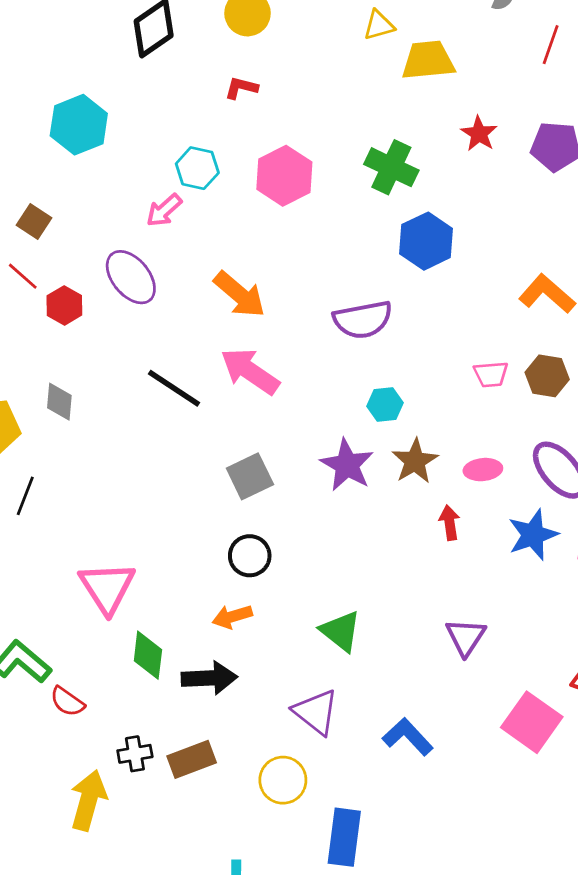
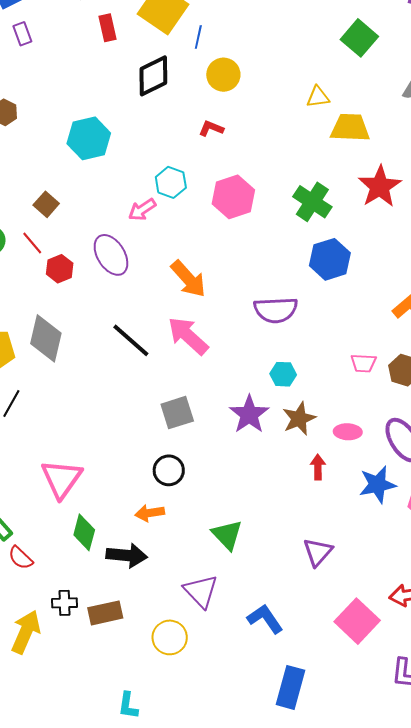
red star: (479, 134) -> (380, 186), size x1.6
gray diamond: (59, 402) -> (46, 338), size x1.6
blue rectangle: (344, 837) -> (290, 687), moved

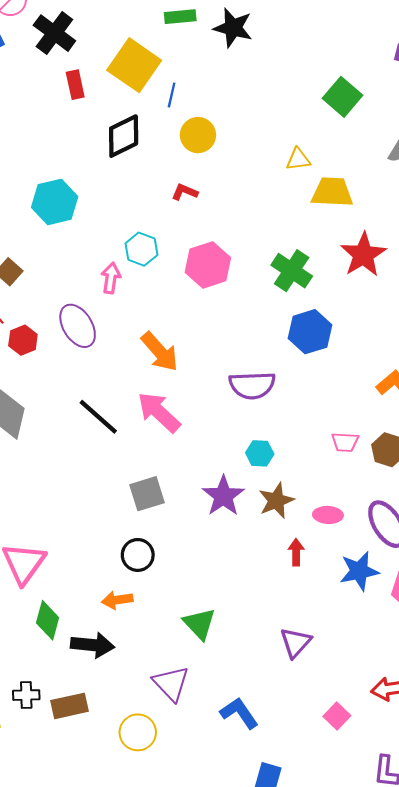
pink arrow: (142, 210) -> (111, 278), turned 132
pink square: (357, 621) -> (337, 716), size x0.6

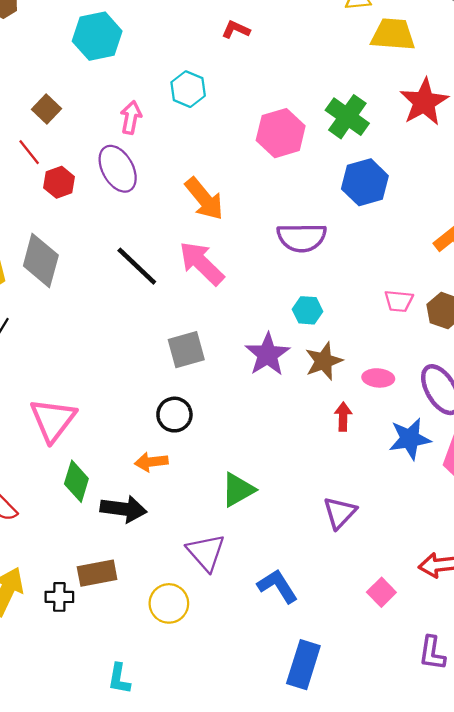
pink hexagon: (208, 265) -> (281, 133), moved
pink arrow: (111, 278) -> (131, 117), moved
green triangle: (199, 624) -> (238, 490), turned 42
black cross: (26, 695) -> (59, 597), moved

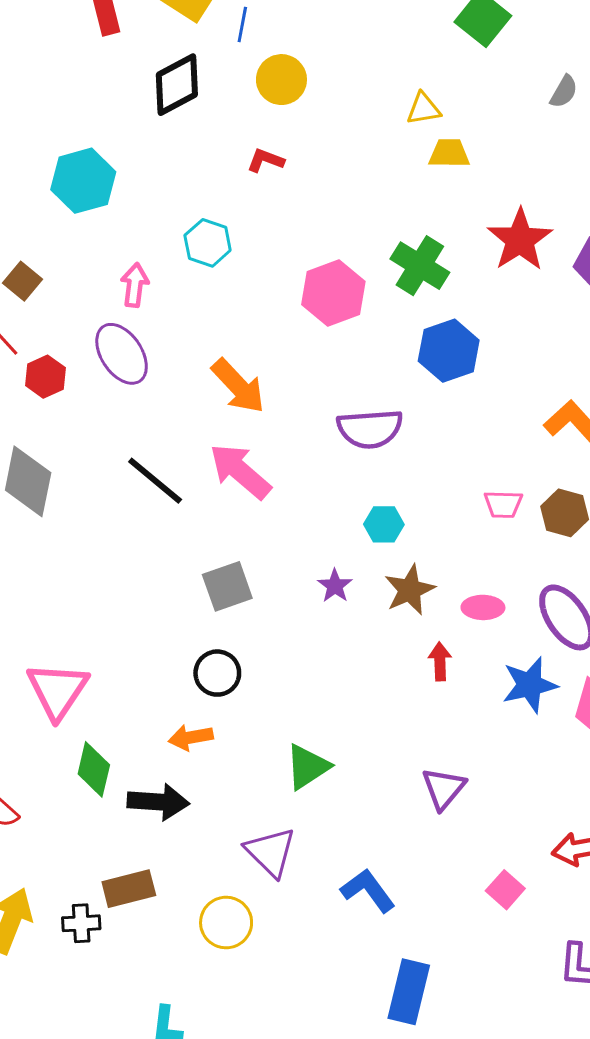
yellow trapezoid: (393, 34) -> (449, 153), moved, size x0.7
purple star: (268, 354) -> (335, 586), size x0.6

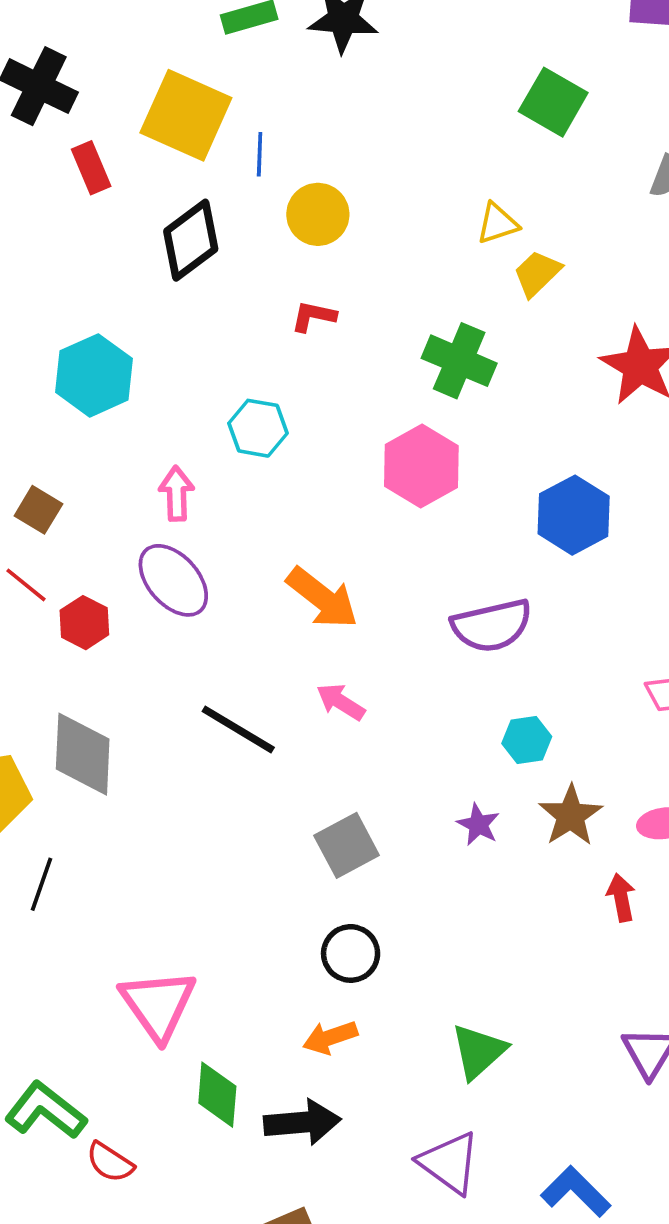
yellow trapezoid: (449, 153) -> (537, 273), turned -36
green cross: (420, 266) -> (459, 361), moved
pink arrow: (240, 471) -> (341, 702), size x0.6

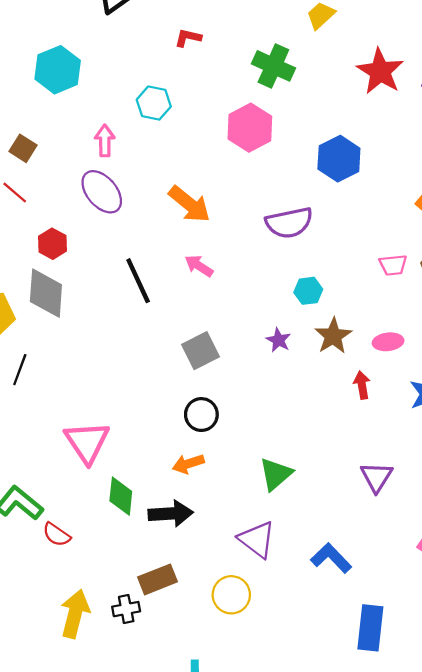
red hexagon: (84, 623) -> (52, 244), moved
black line: (238, 729) -> (138, 281), turned 33

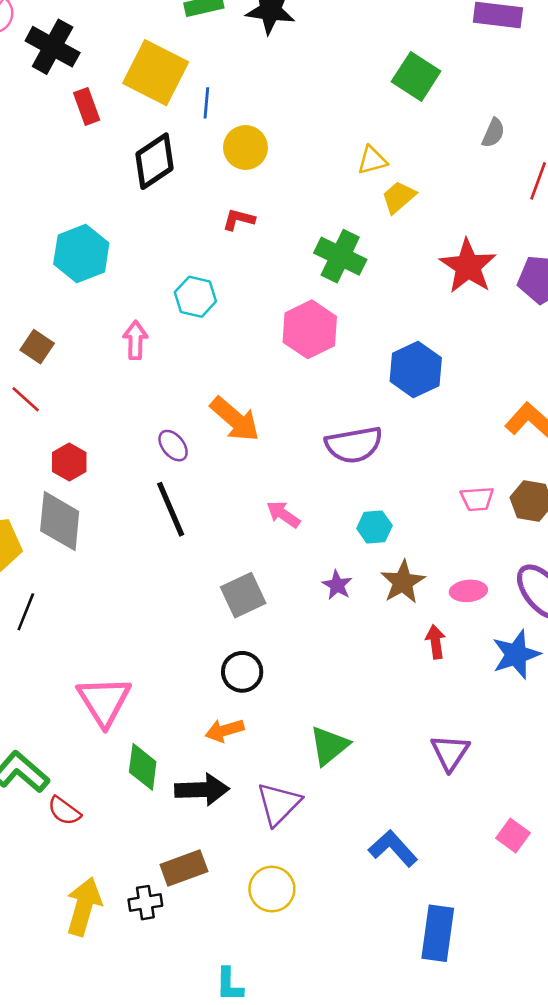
purple ellipse: (102, 192) -> (173, 446), moved, size x0.6
pink arrow: (199, 266) -> (283, 514), moved
purple triangle: (257, 539) -> (279, 804), moved, turned 36

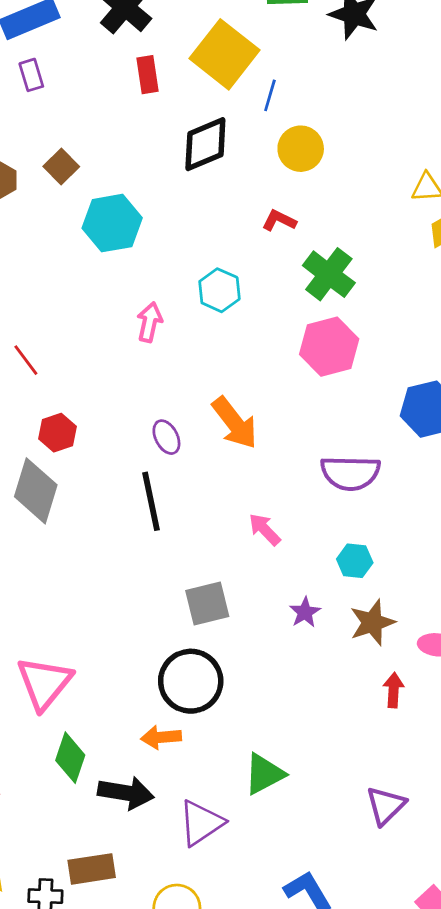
green cross: (340, 256) -> (329, 274), moved
brown square: (37, 347) -> (61, 167), moved
black circle: (242, 672) -> (191, 681), size x1.5

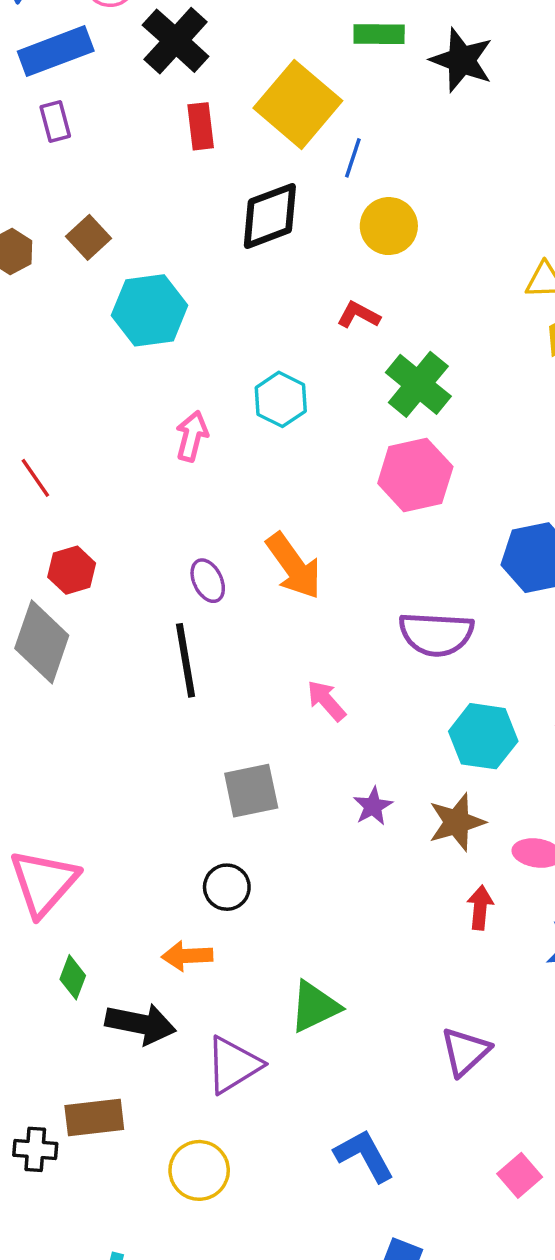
cyan hexagon: (355, 561) -> (483, 736), moved, size x1.5
black circle: (191, 681) -> (227, 887), size x0.6
green diamond: (70, 758) -> (73, 977), size x0.7

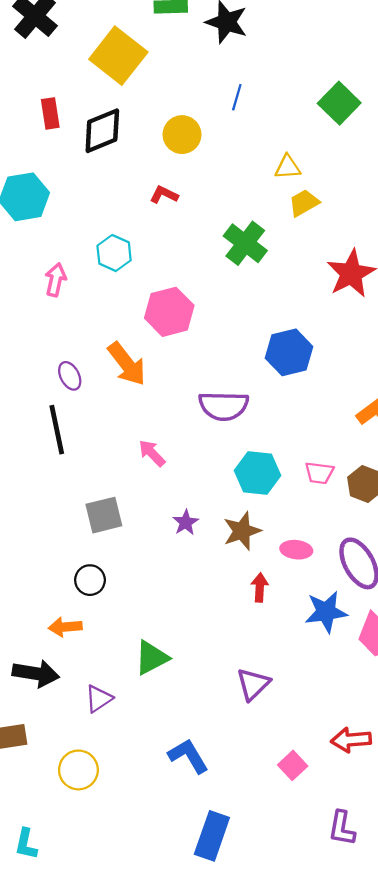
red rectangle: (201, 126) -> (50, 113), moved
blue line: (353, 158) -> (237, 97), moved
green cross: (418, 384) -> (245, 243), moved
pink hexagon: (415, 475) -> (169, 312), moved
purple triangle: (233, 1065) -> (99, 699), size x0.7

